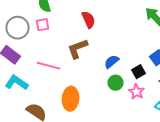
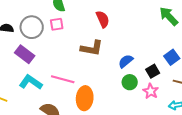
brown L-shape: (78, 49) -> (92, 48), turned -150
pink line: (49, 66) -> (63, 79), moved

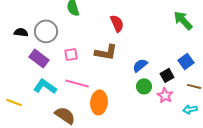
pink square: (57, 24) -> (71, 54), moved

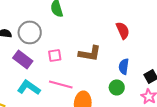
red semicircle: (117, 23) -> (123, 30), moved
blue semicircle: (140, 65) -> (124, 66), turned -42
green circle: (144, 86) -> (117, 87), moved

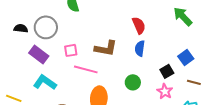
blue semicircle: (124, 66) -> (140, 48), moved
pink line: (61, 84) -> (86, 69), moved

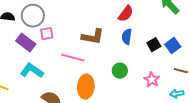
red semicircle: (139, 25) -> (126, 14), turned 60
pink square: (71, 50) -> (47, 34), moved
black square: (167, 71) -> (154, 45), moved

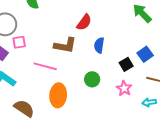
red semicircle: (126, 14) -> (84, 22), moved
black square: (154, 45) -> (126, 64), moved

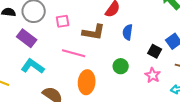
pink square: (19, 42) -> (63, 21), moved
black square: (126, 64) -> (155, 51), turned -32

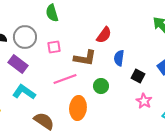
black square: (155, 51) -> (138, 76), moved
pink line: (74, 53) -> (65, 79), turned -35
green circle: (121, 66) -> (101, 86), moved

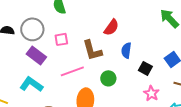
brown L-shape: (85, 58) -> (92, 50), turned 65
purple rectangle: (18, 64) -> (36, 55), moved

